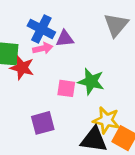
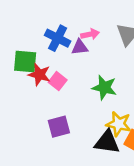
pink arrow: (43, 48) -> (90, 34), moved
pink square: (66, 88) -> (58, 81), moved, turned 30

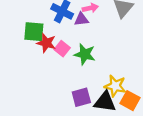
green star: (104, 88) -> (85, 54), moved
purple square: (59, 127) -> (81, 97), moved

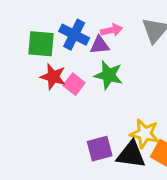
green square: (34, 32) -> (41, 44), moved
green star: (85, 54) -> (109, 75), moved

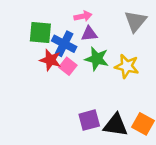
pink arrow: (112, 30) -> (83, 16), moved
blue cross: (74, 35) -> (64, 44), moved
yellow star: (145, 134) -> (127, 66), moved

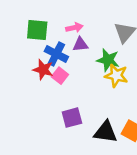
green square: (40, 32) -> (37, 30), moved
green star: (97, 59) -> (108, 60), moved
purple square: (89, 120) -> (72, 118), moved

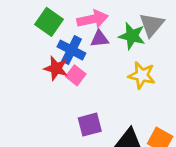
pink arrow: (74, 28) -> (93, 19), size x1.5
green square: (37, 30) -> (49, 22), turned 30
green star: (108, 60) -> (132, 36), moved

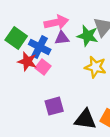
green square: (49, 22) -> (16, 38), moved

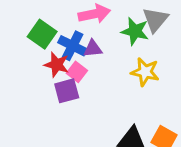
purple triangle: (62, 38) -> (93, 49), moved
purple square: (54, 106) -> (67, 91), moved

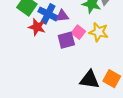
pink square: (77, 72) -> (78, 32), moved
purple square: (67, 91) -> (66, 40), moved

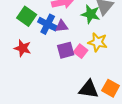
red star: (37, 27) -> (23, 48), moved
pink square: (78, 32) -> (81, 51), moved

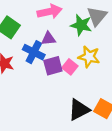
blue cross: (48, 24) -> (34, 52), moved
black triangle: (89, 89) -> (79, 110), turned -35

